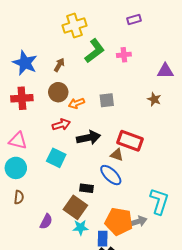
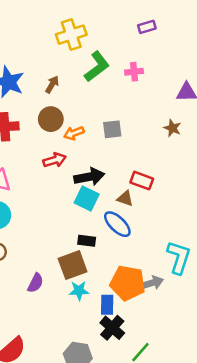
red rectangle: (130, 141) -> (142, 181), size x0.7
cyan square: (56, 158) -> (87, 198), moved
brown square: (75, 207) -> (73, 265), turned 35

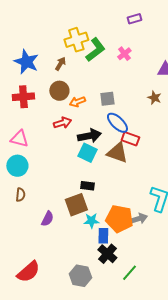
yellow cross: (71, 35) -> (76, 40), moved
pink cross: (134, 72) -> (124, 54), turned -32
brown triangle: (125, 198) -> (117, 153), size x1.6
blue ellipse: (117, 224) -> (117, 123), moved
cyan star: (79, 291) -> (91, 221), moved

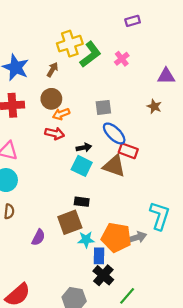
orange arrow: (77, 102) -> (61, 114), moved
red arrow: (62, 123) -> (55, 133), turned 30
black arrow: (89, 136) -> (84, 148), size x0.6

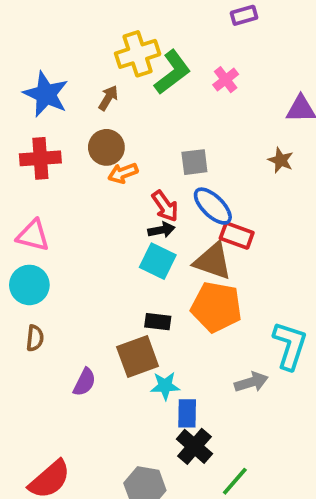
red arrow: (55, 133) -> (165, 206), moved, turned 42
orange pentagon: (116, 237) -> (216, 307), moved

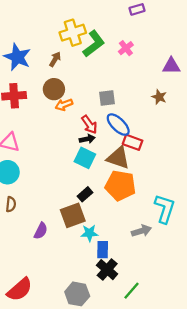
black rectangle: (158, 322) -> (85, 194), turned -48

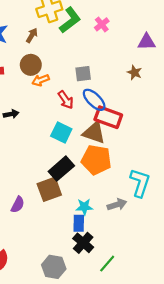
black arrow: (87, 139) -> (11, 114), moved
red rectangle: (133, 142) -> (108, 117), size x1.4
black rectangle: (85, 194) -> (61, 169), size x1.6
cyan star: (89, 233) -> (84, 207), moved

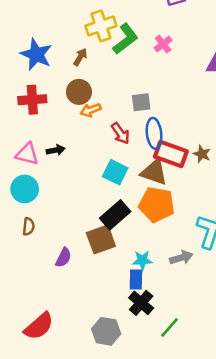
brown star: (134, 72) -> (202, 154), moved
blue ellipse: (94, 100) -> (154, 133), turned 40

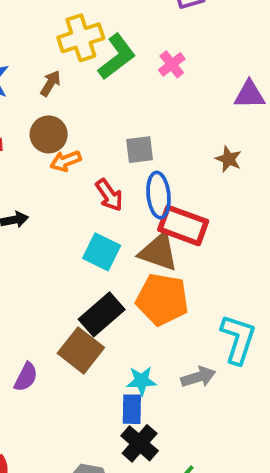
brown star: (202, 154) -> (229, 159), moved
brown square: (101, 239) -> (81, 350), turned -32

